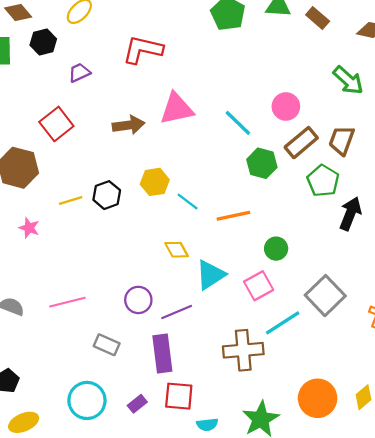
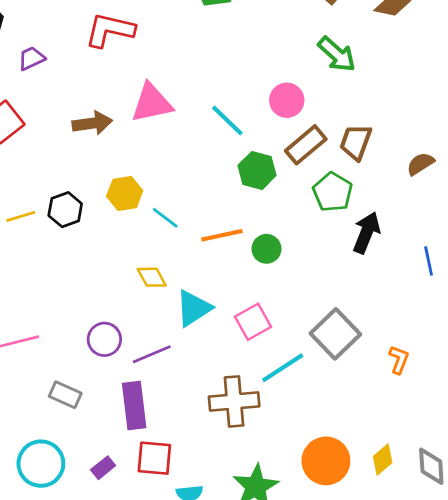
green arrow: (348, 80) -> (337, 54), moved
green circle: (276, 249) -> (266, 249), moved

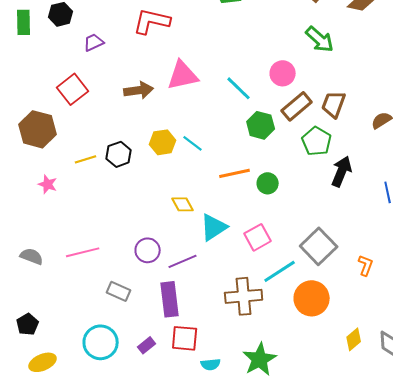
cyan line: (165, 218) -> (193, 143), moved
orange circle: (326, 461) -> (312, 298), moved

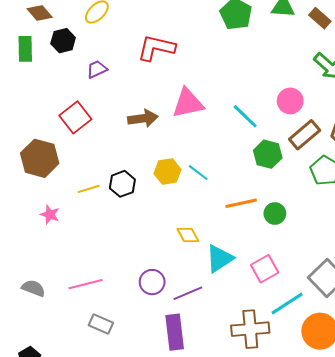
gray rectangle: (119, 291) -> (101, 324), moved

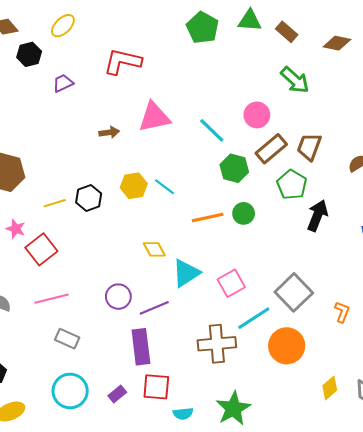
red square: (75, 117) -> (41, 249), moved
brown arrow: (143, 118) -> (109, 132), size x0.7
green circle: (275, 214) -> (244, 213), moved

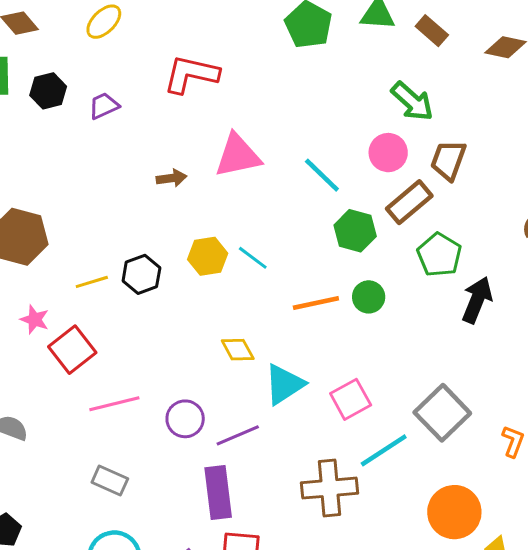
black hexagon: (29, 54) -> (48, 91), moved
green arrow: (295, 80) -> (412, 101), moved
brown trapezoid: (309, 147) -> (448, 160), moved
pink line: (52, 299) -> (114, 404), moved
orange circle: (287, 346) -> (454, 512), moved

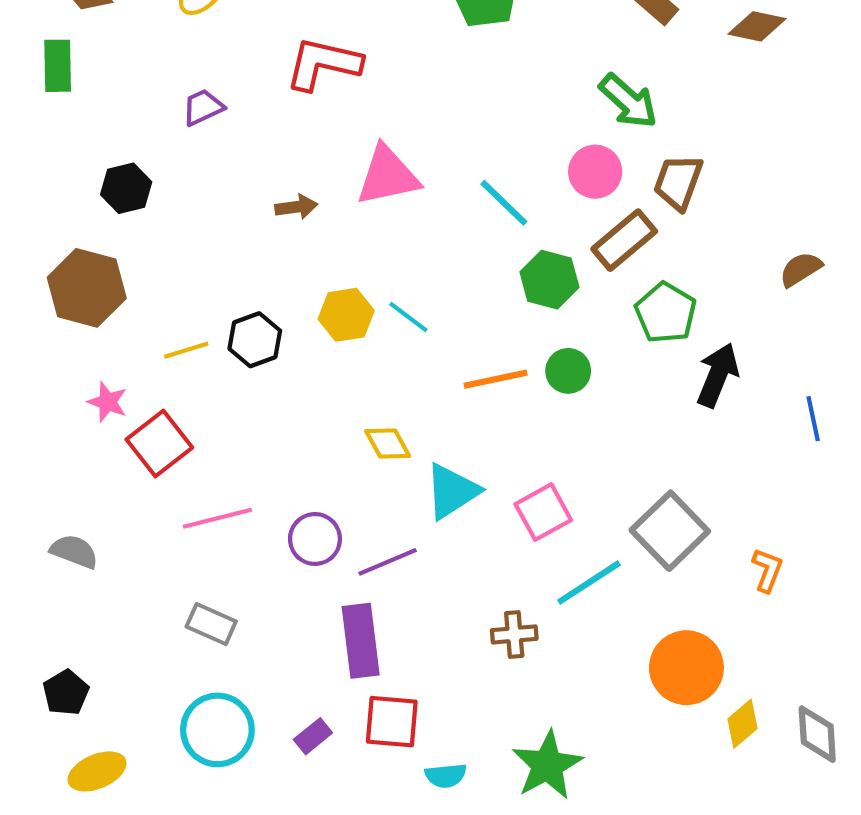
black hexagon: (48, 91) -> (126, 188), moved
brown cross: (329, 488) -> (514, 634), size x0.6

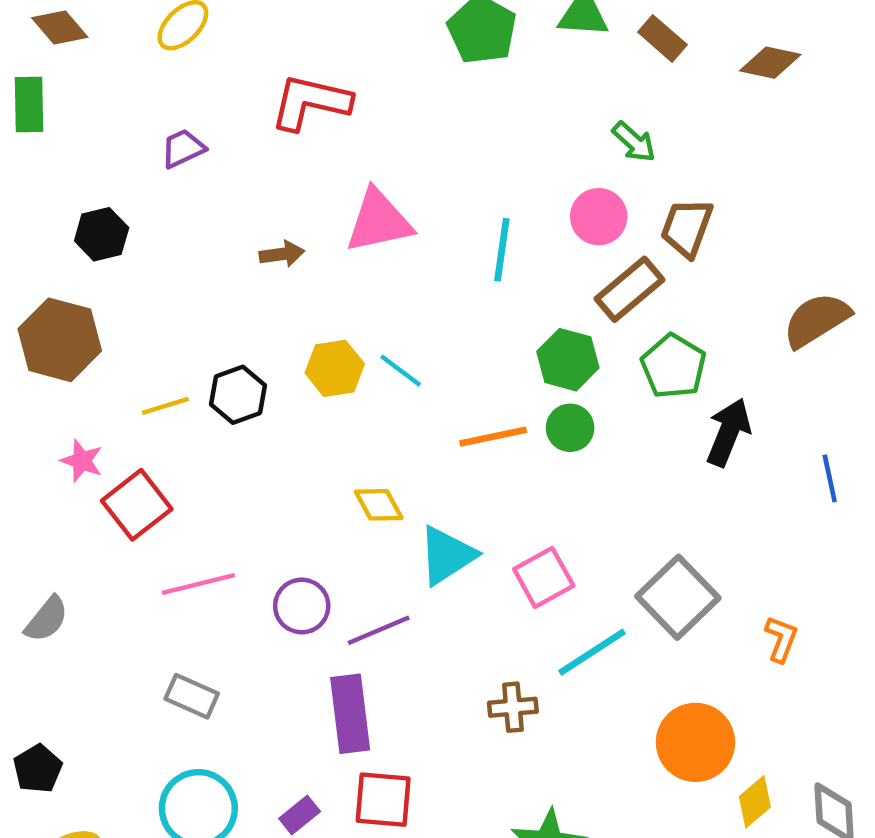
green arrow: (628, 101) -> (634, 142), size x0.7
cyan line: (504, 203) -> (502, 250), turned 54
brown semicircle: (801, 269) -> (816, 320), size x1.5
green hexagon: (549, 280) -> (568, 360), moved
gray semicircle: (74, 551) -> (47, 619), turned 108

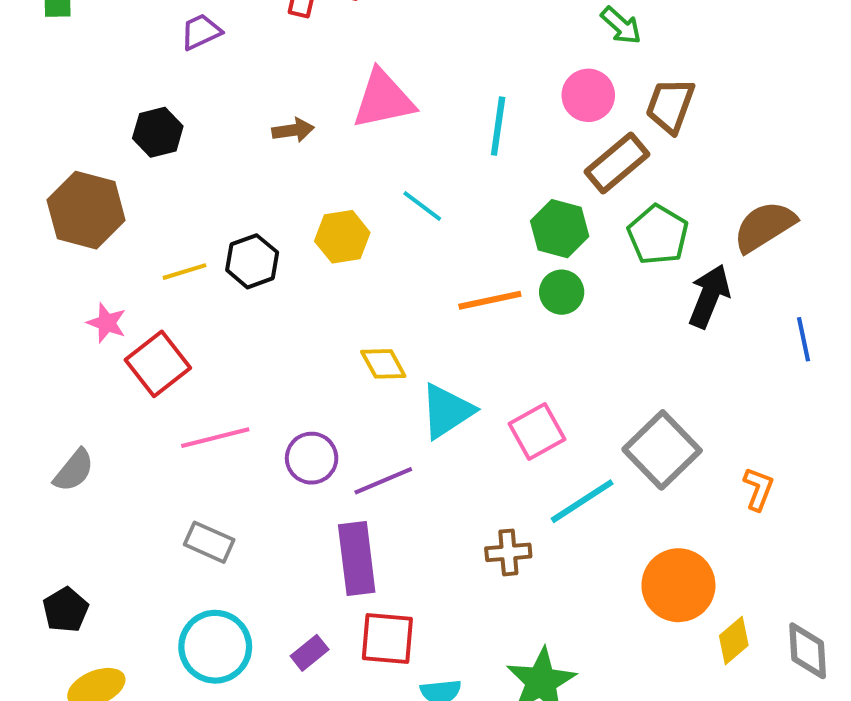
black hexagon: (102, 234) -> (158, 132), moved
brown semicircle: (816, 320) -> (765, 227), moved
cyan line: (401, 371) -> (422, 206), moved

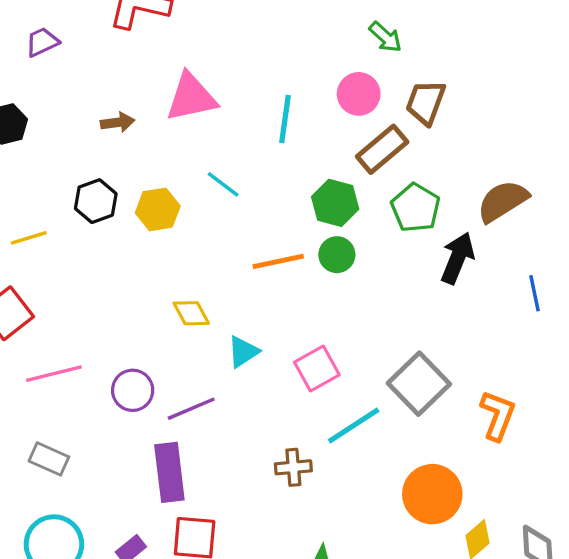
black hexagon: (252, 261) -> (96, 201), moved
cyan triangle: (447, 411) -> (243, 352), size x0.7
orange L-shape: (758, 489) -> (498, 415), size x1.4

